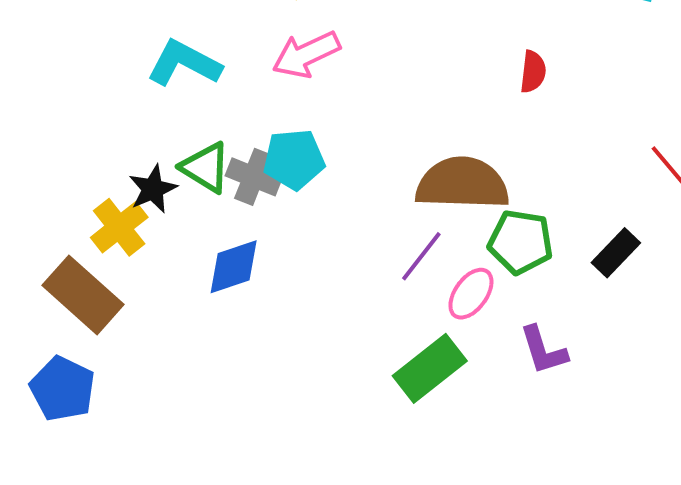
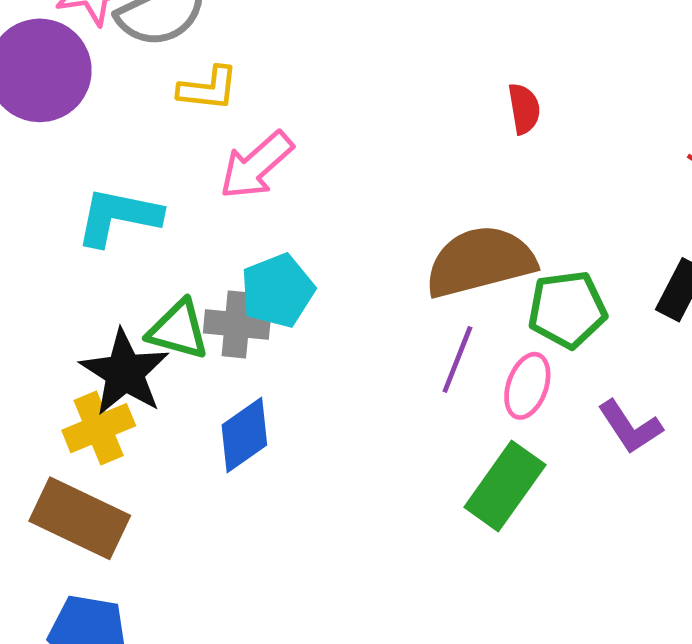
black star: (153, 189) -> (125, 372), size x1.5
yellow cross: (119, 227) -> (99, 428), turned 32

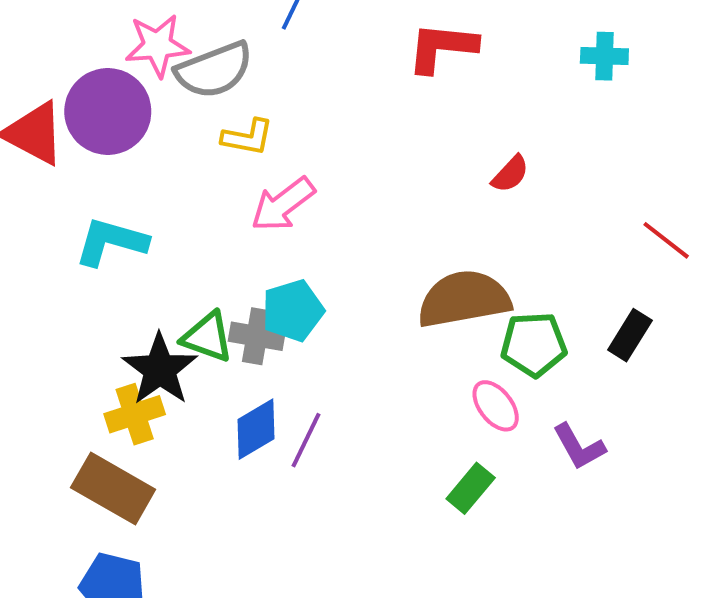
red semicircle: (524, 109) -> (510, 174), turned 48
cyan L-shape: (118, 217) -> (111, 242), moved
purple line: (457, 359) -> (306, 440), moved
pink ellipse: (527, 386) -> (496, 406), turned -62
green rectangle: (505, 486) -> (471, 488), size x0.7

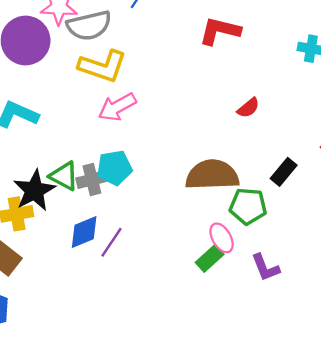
yellow L-shape: (248, 137) -> (103, 66), size x1.6
black rectangle: (630, 335) -> (284, 172), moved
gray cross: (257, 336) -> (92, 180), turned -32
green rectangle: (471, 488) -> (210, 258), moved

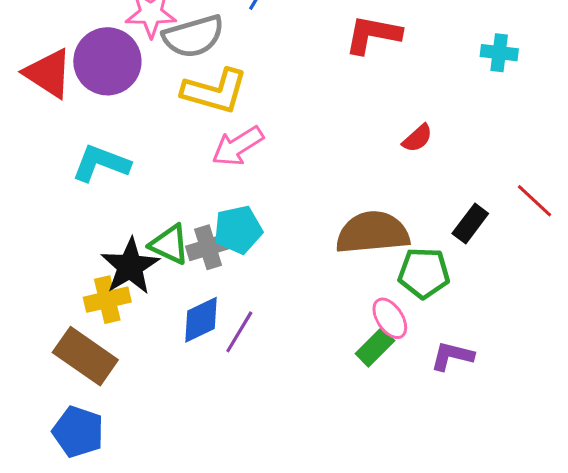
purple L-shape: (265, 268) -> (452, 356), turned 128

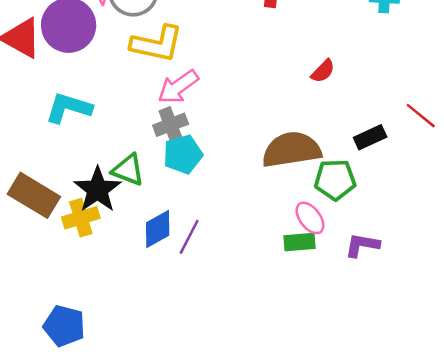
black rectangle: (470, 223) -> (370, 137), turned 32
gray cross: (208, 247) -> (171, 125), moved
green rectangle: (375, 347) -> (299, 242), turned 44
brown rectangle: (85, 356) -> (34, 195), moved

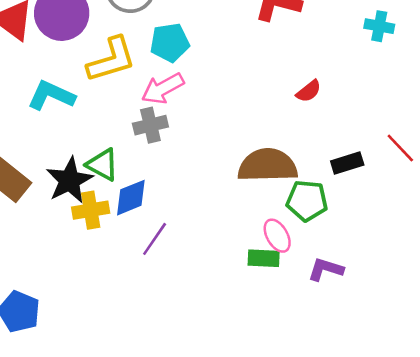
yellow L-shape: (157, 44) -> (111, 60), moved, turned -36
cyan pentagon: (183, 154) -> (170, 43), moved
yellow cross: (81, 218) -> (91, 210), moved
blue diamond: (158, 229) -> (131, 198), moved

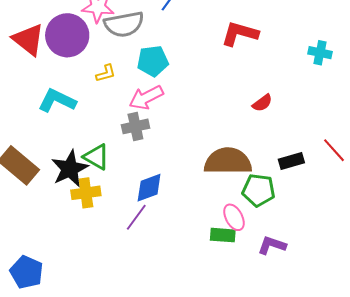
yellow L-shape: (111, 60) -> (106, 73), size x0.5
blue diamond: (131, 198) -> (149, 188), moved

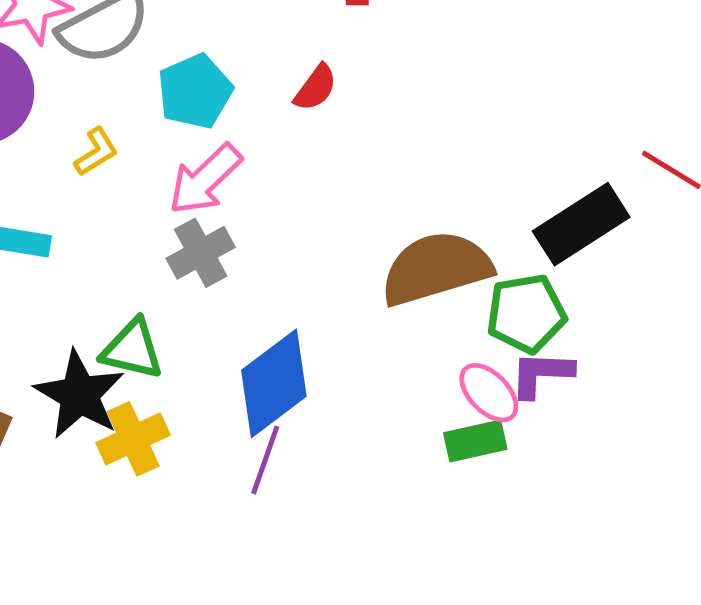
red semicircle: (262, 103) -> (315, 88), moved
black rectangle: (291, 161) -> (581, 224), size x1.5
blue diamond: (149, 188) -> (274, 383), size x1.4
purple L-shape: (272, 245) -> (541, 374), moved

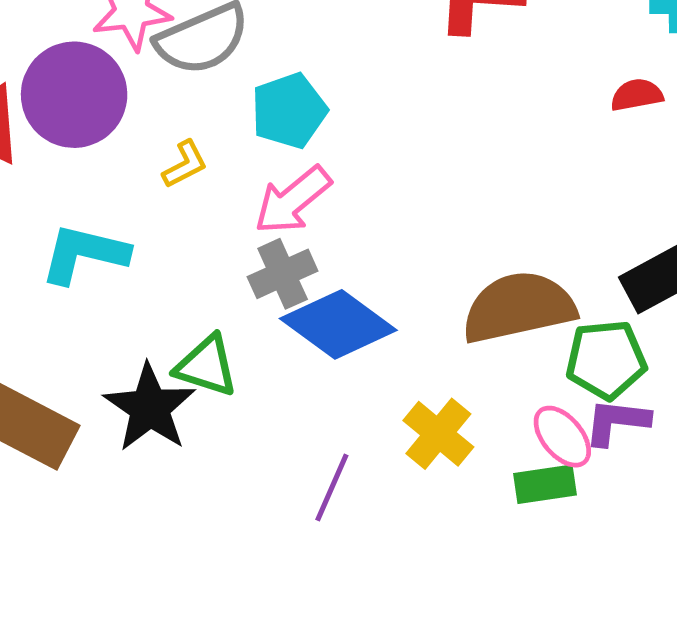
red semicircle: (315, 88) -> (637, 95), moved, turned -141
blue diamond: (274, 383) -> (338, 324), moved, turned 69
yellow cross: (133, 439) -> (438, 434), moved, turned -30

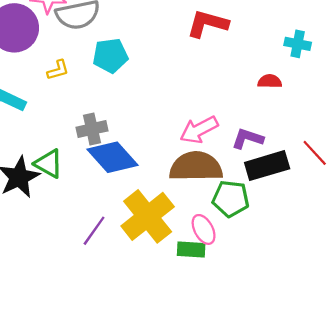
pink arrow: (293, 200) -> (199, 130), moved
purple L-shape: (617, 422) -> (248, 139), moved
yellow cross: (438, 434) -> (148, 216), size x1.6

